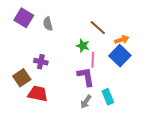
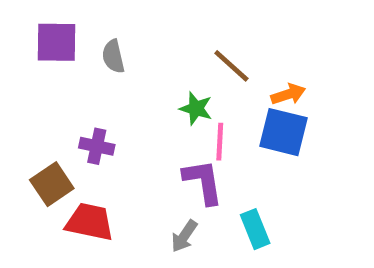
purple square: (24, 18) -> (57, 42), turned -30
blue square: (120, 56) -> (283, 132), turned -30
gray arrow: (86, 102) -> (184, 236), moved

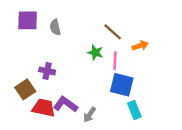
blue square: (283, 132) -> (122, 85), moved
pink line: (220, 142) -> (115, 61), moved
purple L-shape: (203, 182) -> (65, 104), moved, turned -45
cyan rectangle: (255, 229) -> (134, 110), moved

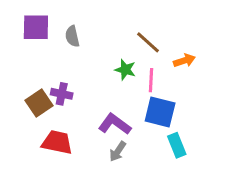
brown square: (25, 89) -> (39, 103), moved
purple L-shape: (65, 104) -> (115, 124), moved

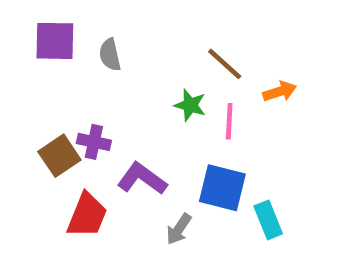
blue square: (160, 112) -> (222, 188), moved
purple L-shape: (115, 124) -> (142, 179), moved
red trapezoid: (57, 142) -> (87, 215), turned 100

